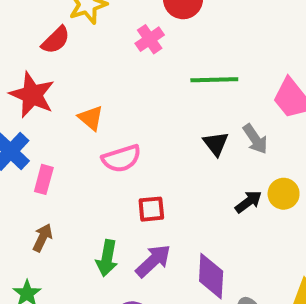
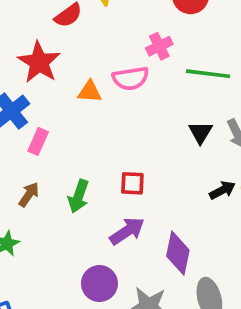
pink cross: (150, 39) -> (159, 46), moved
orange triangle: (91, 118) -> (90, 92), turned -45
pink semicircle: (121, 158) -> (131, 78), moved
green arrow: (107, 258) -> (79, 196), moved

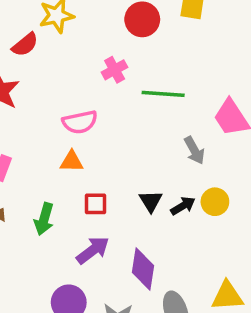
pink semicircle: (131, 78) -> (80, 122), moved
orange triangle: (90, 92) -> (72, 161), moved
black triangle: (200, 132) -> (151, 201), moved

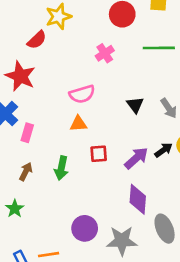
green line: (163, 94) -> (159, 48), moved
black triangle: (151, 201) -> (135, 105), moved
purple arrow: (93, 250) -> (136, 158), moved

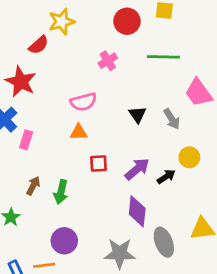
black arrow: (164, 150) -> (166, 177), moved
green arrow: (61, 168) -> (61, 192), moved
brown arrow: (26, 172) -> (33, 186), moved
purple circle: (85, 228) -> (64, 241), moved

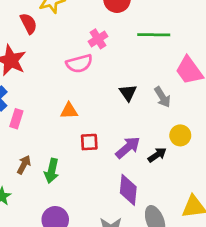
red semicircle: (39, 45) -> (29, 24), turned -75
pink semicircle: (83, 102) -> (79, 64), moved

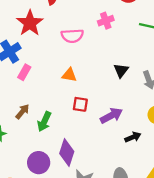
pink semicircle: (79, 64) -> (72, 36), moved
black arrow: (157, 155) -> (133, 137), moved
purple diamond: (128, 190) -> (67, 153), moved

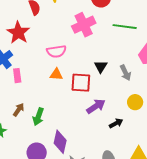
pink cross: (106, 21) -> (84, 25), size x1.6
pink semicircle: (72, 36) -> (56, 51), moved
pink rectangle: (24, 72) -> (17, 76), turned -32
red square: (80, 104) -> (81, 83), moved, size x1.5

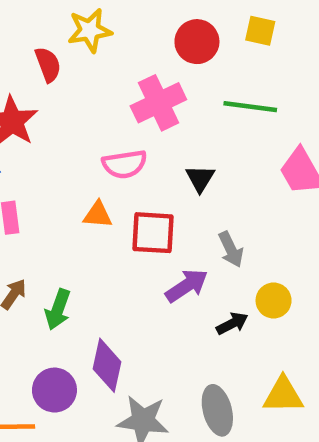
pink semicircle: (56, 51) -> (124, 164), moved
black triangle: (101, 67) -> (200, 179), moved
gray arrow: (125, 73) -> (231, 249), moved
yellow circle: (135, 102) -> (274, 301), moved

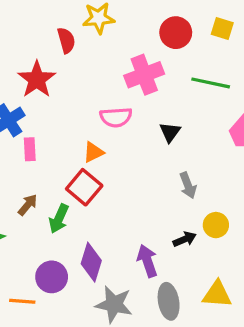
orange triangle: (98, 215) -> (93, 152), turned -35
red square: (153, 233) -> (84, 187), moved, turned 32
purple arrow: (187, 286) -> (147, 261), moved, turned -80

